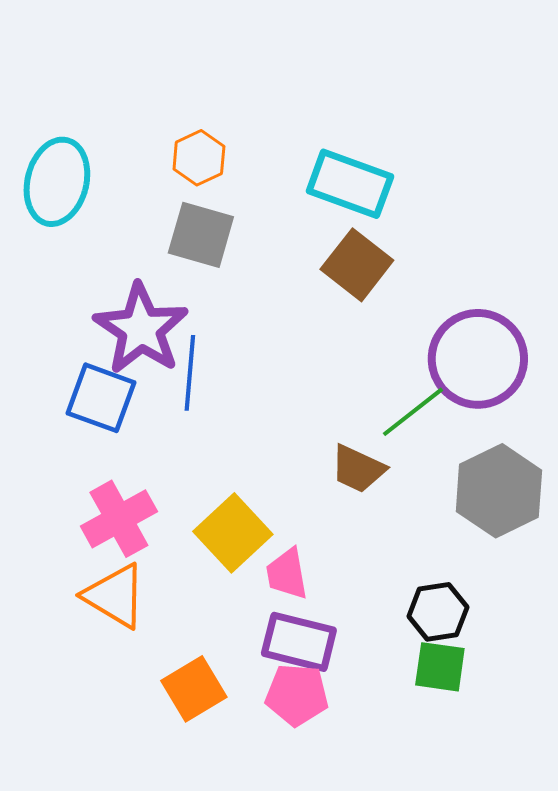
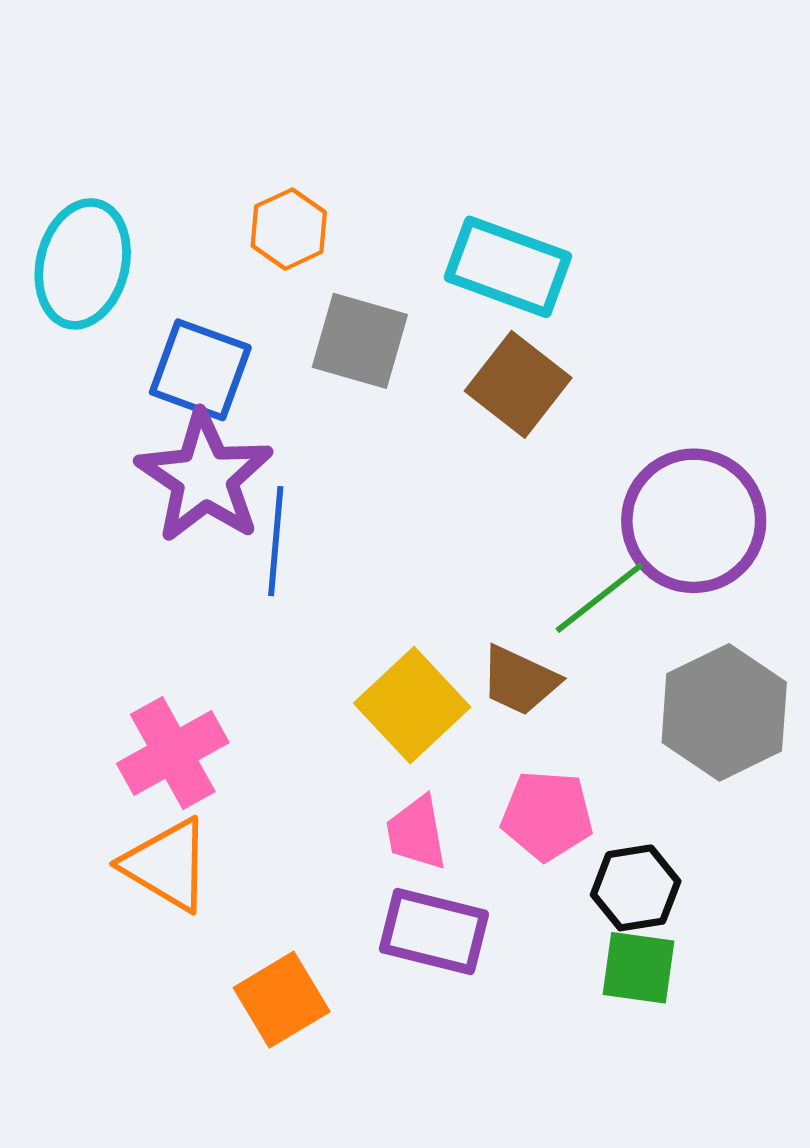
gray square: (201, 235) -> (360, 341), moved
blue square: (101, 398) -> (200, 370), moved
yellow square: (233, 533) -> (412, 705), moved
pink pentagon: (297, 695) -> (547, 815), moved

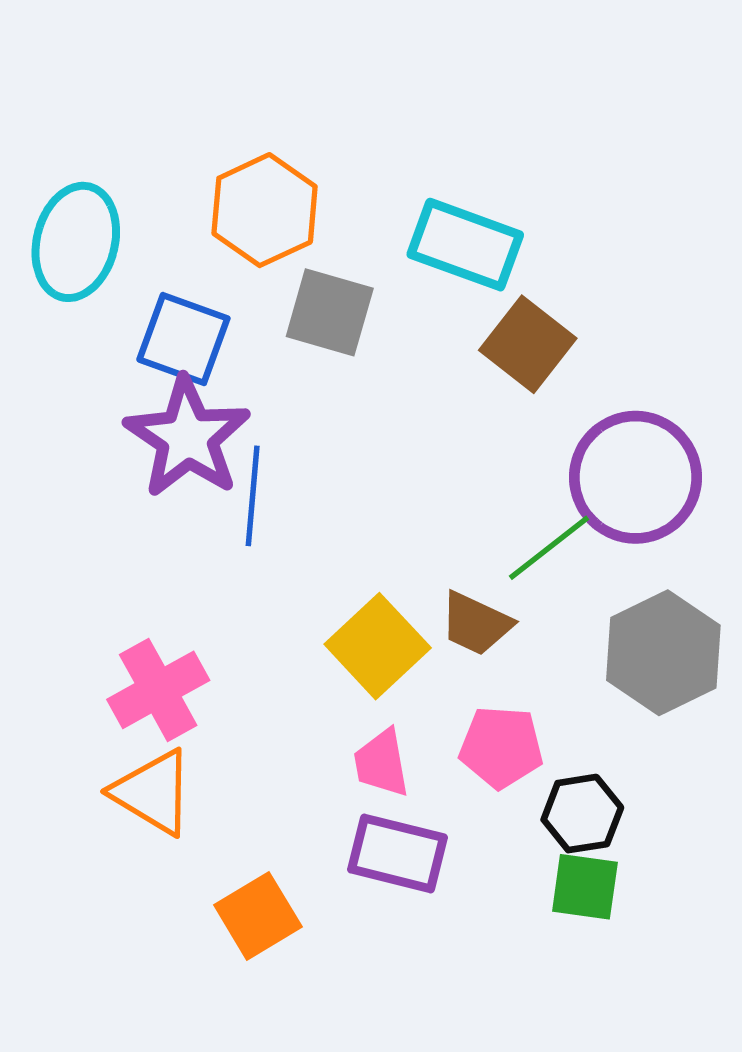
orange hexagon: (289, 229) -> (265, 210), size x1.5
brown square: (518, 384) -> (528, 344), moved

